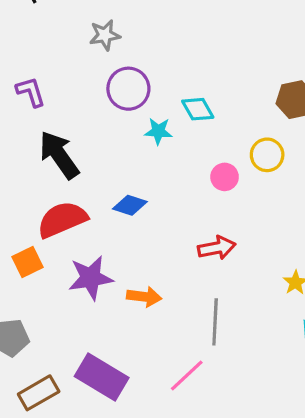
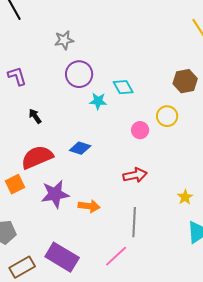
black arrow: (59, 155) -> (35, 116), size x0.5

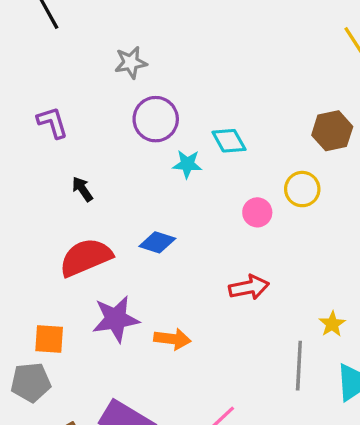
orange square: (15, 184) -> (49, 339), moved, turned 30
gray line: (134, 222) -> (299, 366), moved

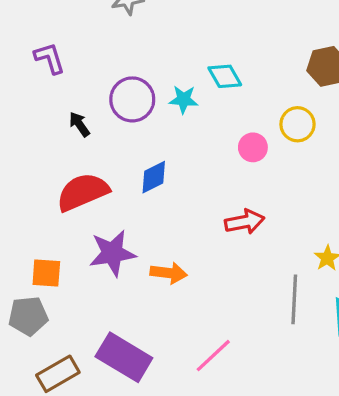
purple circle: (156, 119) -> (132, 99), moved
blue diamond: (157, 242) -> (154, 177), turned -44

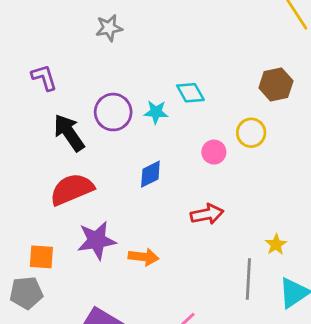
black arrow: (79, 124) -> (69, 133), size x1.8
blue diamond: (154, 177) -> (150, 174), moved

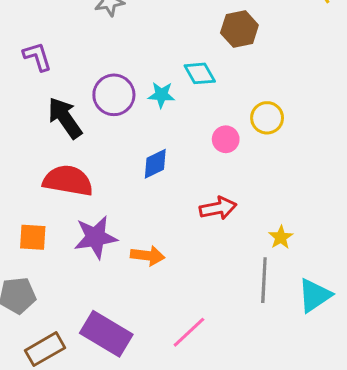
brown hexagon: (276, 84) -> (239, 29), moved
red semicircle: (72, 189) -> (68, 181), turned 33
yellow star: (276, 245) -> (281, 237), moved
orange square: (41, 257) -> (33, 237), moved

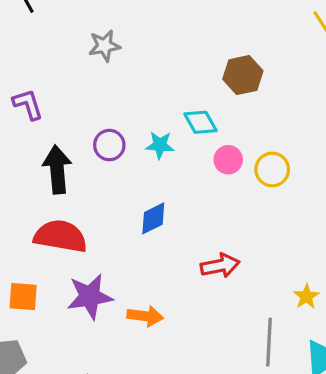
purple circle: (114, 95) -> (109, 145), size x0.7
black arrow: (65, 118) -> (57, 169), turned 30
pink circle: (226, 139) -> (228, 160), moved
yellow star: (281, 237) -> (306, 297), moved

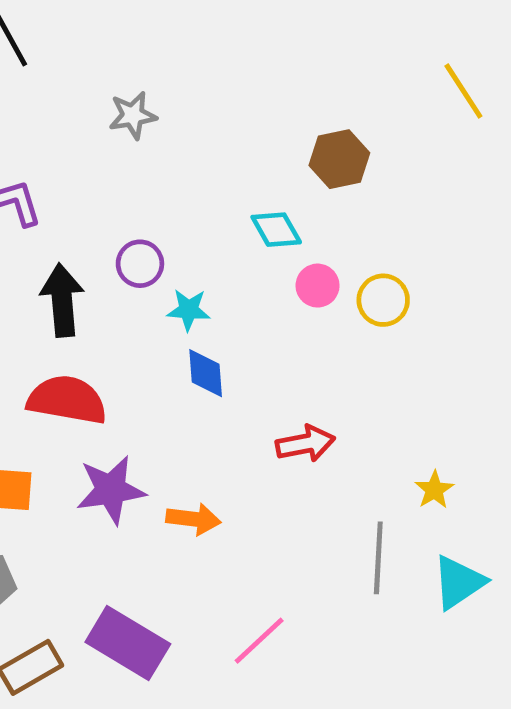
cyan star: (160, 145) -> (189, 310), moved
blue diamond: (153, 218) -> (206, 373), turned -68

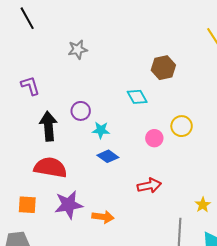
pink circle: (318, 286) -> (154, 138), moved
blue diamond: (206, 373) -> (108, 156), turned -50

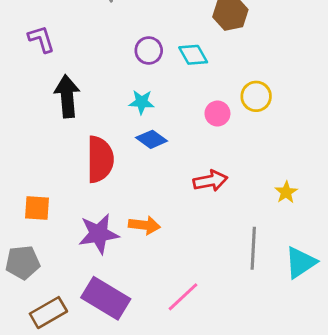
purple circle: (81, 111) -> (149, 50), moved
red semicircle: (50, 167) -> (100, 159), moved, turned 80
purple star: (69, 205) -> (99, 234), moved
yellow star: (203, 205) -> (286, 192), moved

